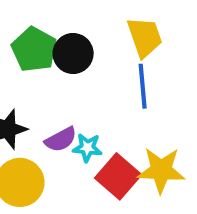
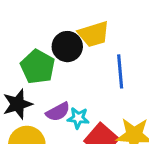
yellow trapezoid: (145, 37) -> (94, 34), moved, turned 92
green pentagon: (34, 49) -> (38, 67), moved

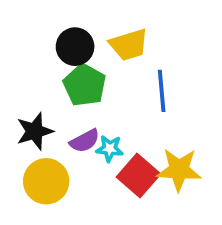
black circle: (67, 47) -> (75, 47), moved
green pentagon: (38, 67) -> (85, 85), moved

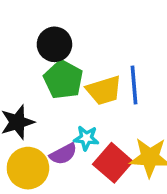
yellow trapezoid: (129, 45) -> (104, 90), moved
purple semicircle: (85, 141) -> (63, 154), moved

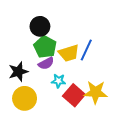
blue line: (134, 85) -> (86, 50), turned 30
purple semicircle: (63, 154) -> (46, 63), moved

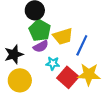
blue line: (86, 50) -> (82, 45), moved

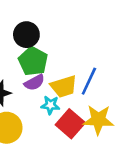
yellow trapezoid: (63, 36) -> (64, 86), moved

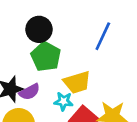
blue line: (89, 81) -> (103, 36), moved
purple semicircle: (34, 82) -> (29, 92), moved

